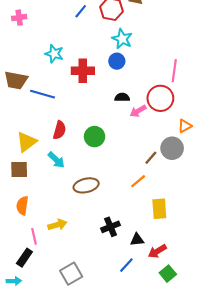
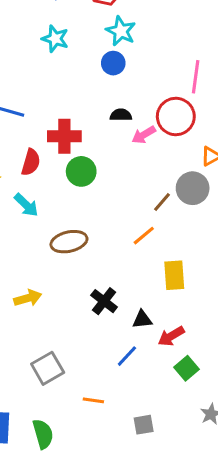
cyan star: (54, 54) -> (55, 39), moved
red cross: (83, 71) -> (64, 136), moved
black cross: (110, 227) -> (104, 301), turned -30

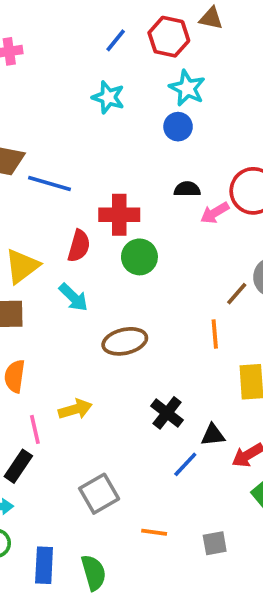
orange line: (144, 236) -> (215, 334), turned -55
blue line: (127, 356) -> (185, 464), moved
gray square: (144, 425) -> (215, 543), moved

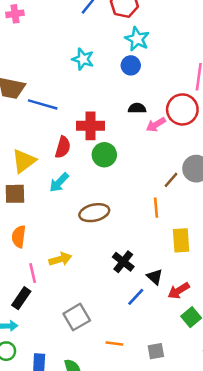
cyan star: (108, 97) -> (83, 59), moved
cyan arrow: (73, 297) -> (59, 182), turned 90
black triangle: (213, 435) -> (155, 277), turned 48

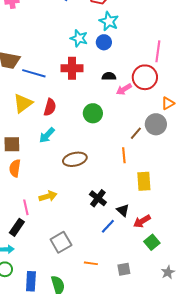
cyan star: (83, 59) -> (79, 38), moved
red cross: (90, 126) -> (72, 68), moved
green circle: (104, 155) -> (93, 113), moved
yellow triangle: (24, 161) -> (23, 103), moved
orange semicircle: (19, 237) -> (15, 168), moved

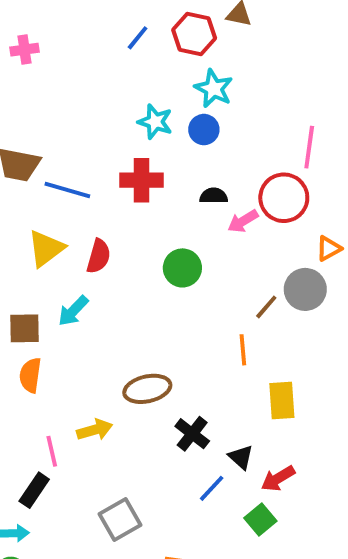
cyan arrow: (47, 135) -> (73, 311), moved
brown ellipse: (75, 159) -> (147, 389), moved
green square: (152, 242) -> (260, 519), moved

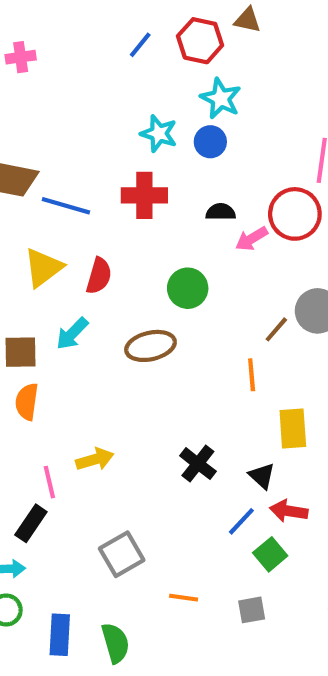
brown ellipse: (147, 389) -> (151, 346), moved
black triangle: (241, 457) -> (262, 476), moved
red arrow: (278, 479) -> (289, 511), turned 40
blue line: (212, 488) -> (241, 521), moved

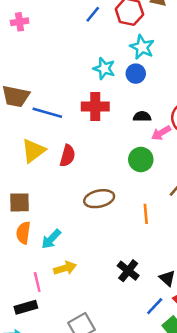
green circle: (188, 288) -> (141, 160), moved
cyan arrow: (72, 334) -> (51, 239), moved
orange line: (252, 375) -> (146, 214), moved
black rectangle: (31, 523) -> (26, 307), turned 40

